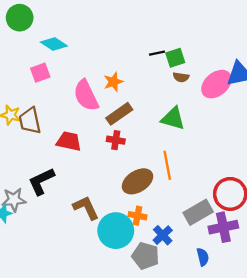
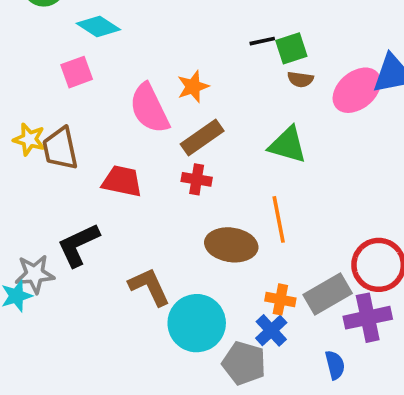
brown ellipse: (137, 181) -> (231, 245), turned 40
orange cross: (137, 216) -> (280, 299), moved

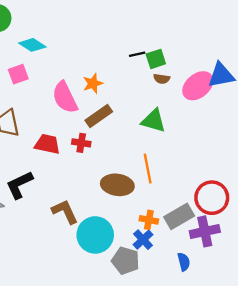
red cross: (197, 179) -> (81, 143), moved

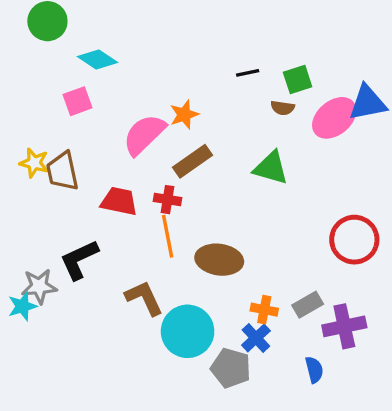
green square: (156, 59) -> (298, 80), moved
pink semicircle: (65, 97) -> (144, 135), turned 72
orange line: (148, 169) -> (168, 236), moved
red circle: (212, 198) -> (354, 240), moved
gray rectangle: (179, 216) -> (308, 305), size x0.7

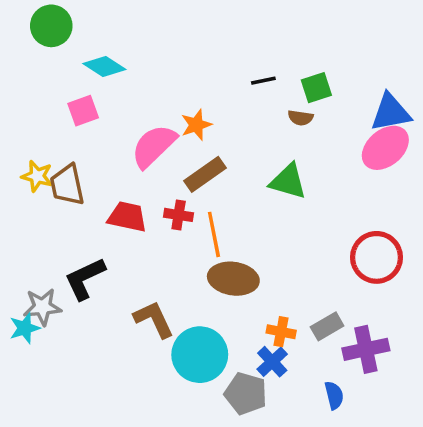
pink ellipse: (334, 118) -> (385, 148), moved
orange line: (168, 236) -> (214, 234), moved

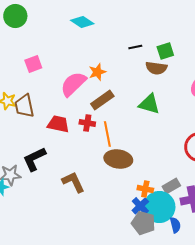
cyan diamond: (104, 66) -> (82, 22), moved
brown semicircle: (301, 118) -> (156, 68), size x1.5
cyan circle: (200, 355) -> (159, 207), moved
gray pentagon: (246, 394) -> (143, 223), moved

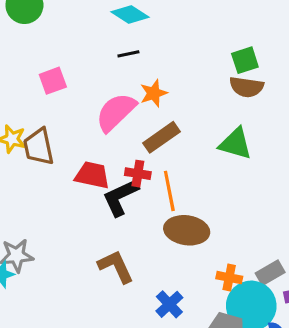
black line: (135, 47) -> (128, 54), moved
green square: (165, 51) -> (245, 60), moved
black L-shape: (34, 159) -> (121, 197), moved
blue cross: (140, 206) -> (169, 304), moved

